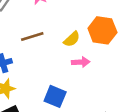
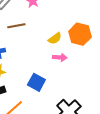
brown line: (32, 36) -> (16, 26), moved

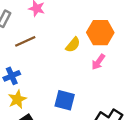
pink arrow: (60, 57) -> (98, 62), moved, turned 136

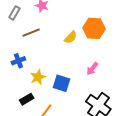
pink arrow: (98, 62) -> (92, 69), moved
yellow star: (17, 99) -> (38, 77), moved

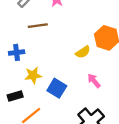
yellow semicircle: (71, 37) -> (83, 52), moved
pink arrow: (92, 69) -> (94, 81), turned 88

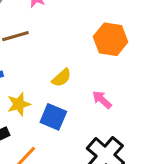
yellow semicircle: (83, 52) -> (62, 78), moved

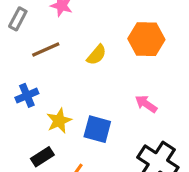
yellow semicircle: (62, 78) -> (97, 55), moved

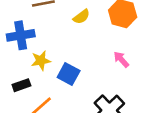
blue cross: (27, 95) -> (21, 35), size x1.5
pink arrow: (146, 104) -> (121, 59), moved

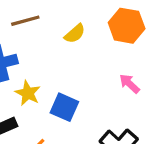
yellow star: (41, 61) -> (28, 93), turned -30

